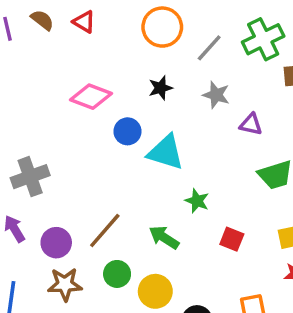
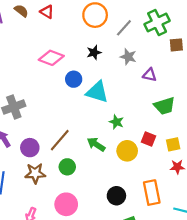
red square: (232, 239) -> (149, 139), moved
yellow circle: (155, 291) -> (127, 151), moved

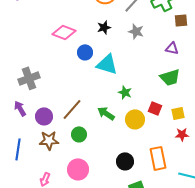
purple triangle: (150, 75) -> (172, 48), moved

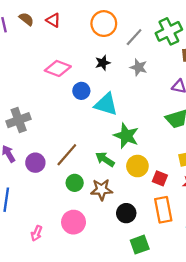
green star: (125, 92) -> (126, 136), size x1.6
red square: (155, 108) -> (160, 178), moved
brown star: (49, 140) -> (102, 190), moved

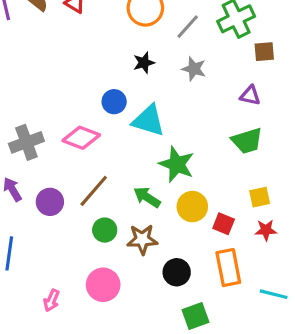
pink diamond: (58, 68) -> (81, 138), moved

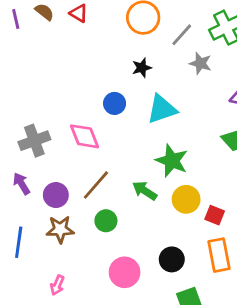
gray star: (194, 69) -> (200, 63), moved
cyan triangle: (149, 120) -> (162, 109), moved, turned -36
pink diamond: (81, 138) -> (84, 136), turned 48
brown star: (142, 239) -> (60, 229), moved
pink circle: (103, 285) -> (125, 272), moved

